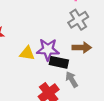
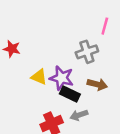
gray cross: (78, 20) -> (87, 52), moved
gray arrow: (72, 79) -> (79, 115), turned -91

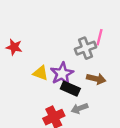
pink line: (105, 26) -> (100, 37), moved
purple star: (62, 78) -> (62, 74), turned 30

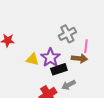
pink line: (100, 37) -> (86, 46), moved
black rectangle: (70, 89) -> (59, 69), turned -35

